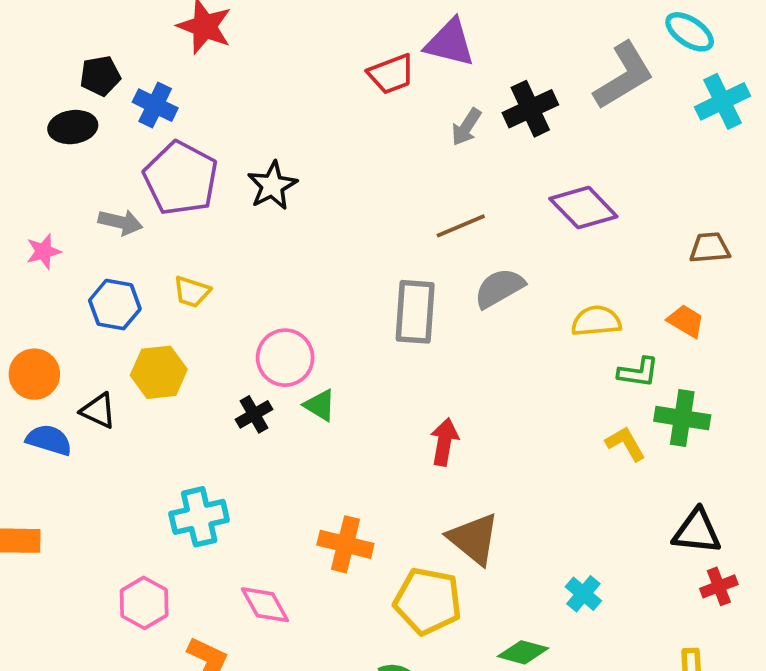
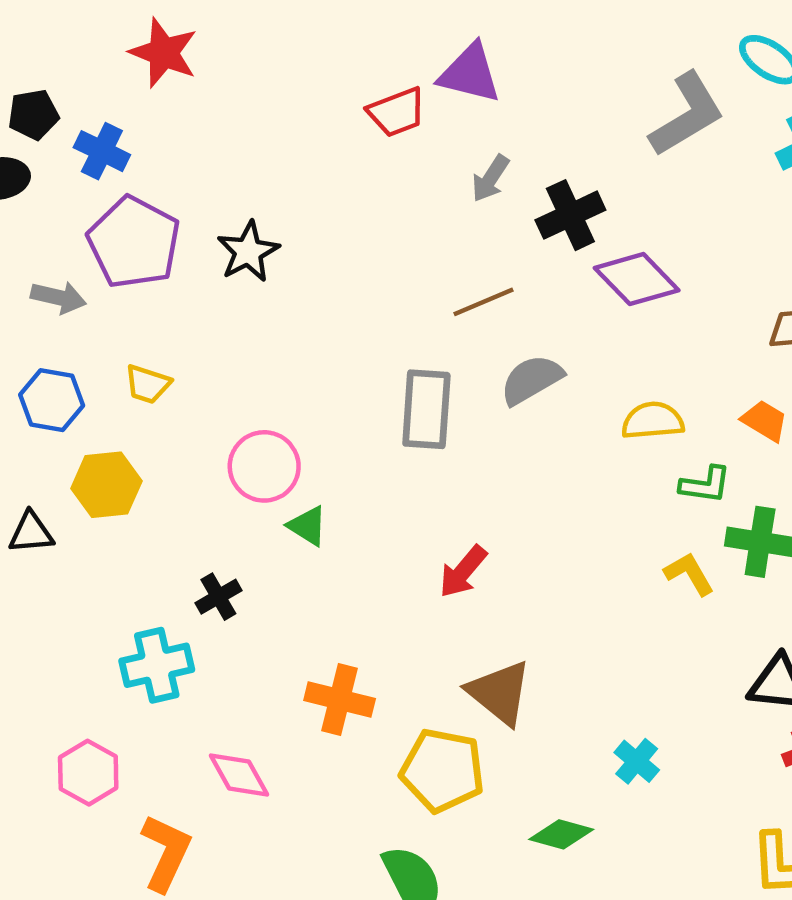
black cross: (530, 109) -> (570, 215), moved
black triangle: (98, 411) -> (31, 533), turned -30
black cross: (254, 414) -> (218, 597), moved
red arrow: (444, 442) -> (463, 572), turned -150

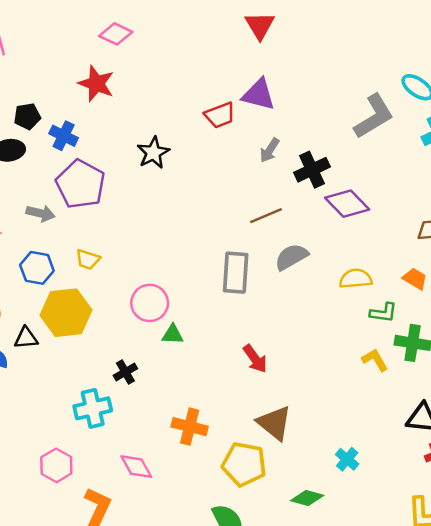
black star: (248, 252) -> (153, 153), moved
yellow hexagon: (106, 485) -> (66, 313), size x1.4
green triangle: (308, 526) -> (173, 334), turned -30
red arrow: (463, 572) -> (255, 359), turned -76

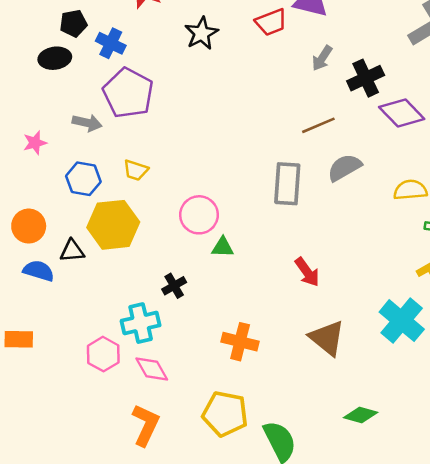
black star: (153, 153) -> (201, 33), moved
cyan cross: (347, 459) -> (402, 321), moved, size x1.8
yellow pentagon: (244, 464) -> (225, 414), moved
pink hexagon: (56, 465) -> (103, 354), moved
pink diamond: (136, 467) -> (152, 369), moved

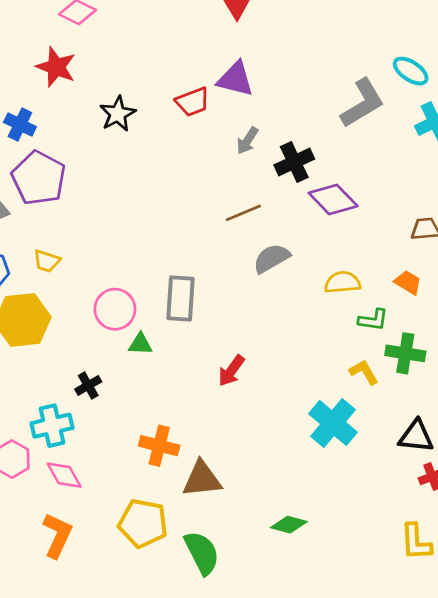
gray rectangle: (287, 184) -> (181, 298), moved
red arrow: (307, 272) -> (231, 371), turned 72
brown triangle: (327, 338) -> (202, 479), moved, turned -45

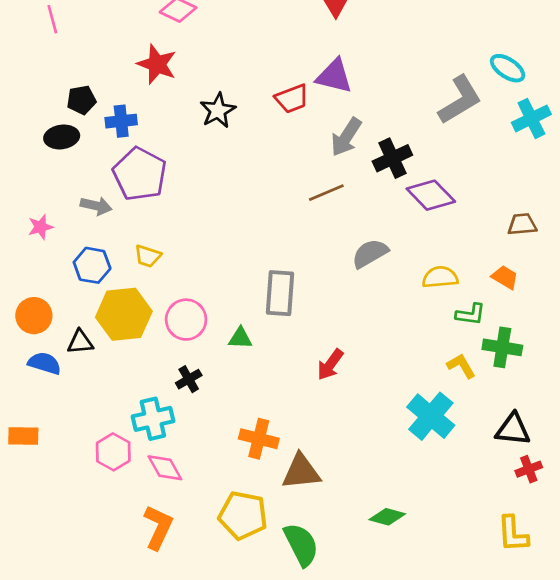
blue cross: (20, 125) -> (121, 121), turned -32
gray arrow: (247, 141) -> (346, 137), size x1.4
brown line: (243, 213) -> (326, 193), moved
pink circle: (115, 309) -> (186, 320), moved

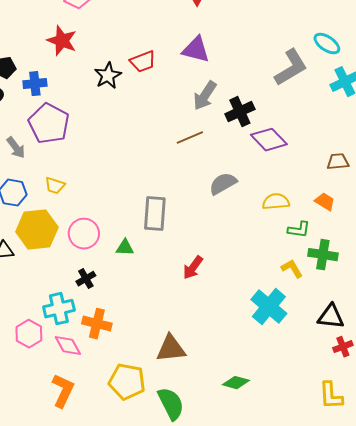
red trapezoid: (292, 99) -> (143, 62), moved
gray arrow: (96, 206) -> (16, 148), turned 40
orange cross: (259, 439) -> (97, 324), moved

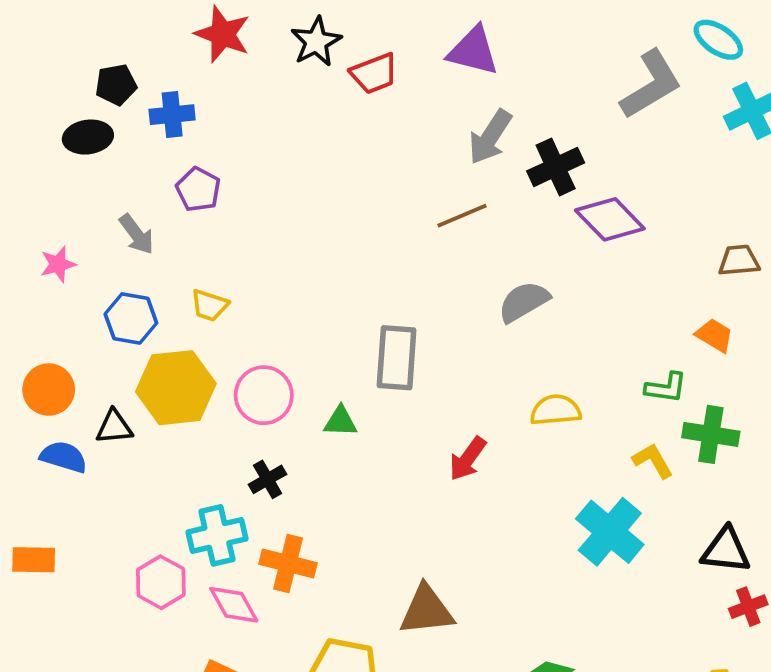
black star: (108, 76) -> (316, 42), moved
purple pentagon: (49, 124) -> (198, 189), size x0.6
yellow semicircle: (276, 202) -> (556, 410), moved

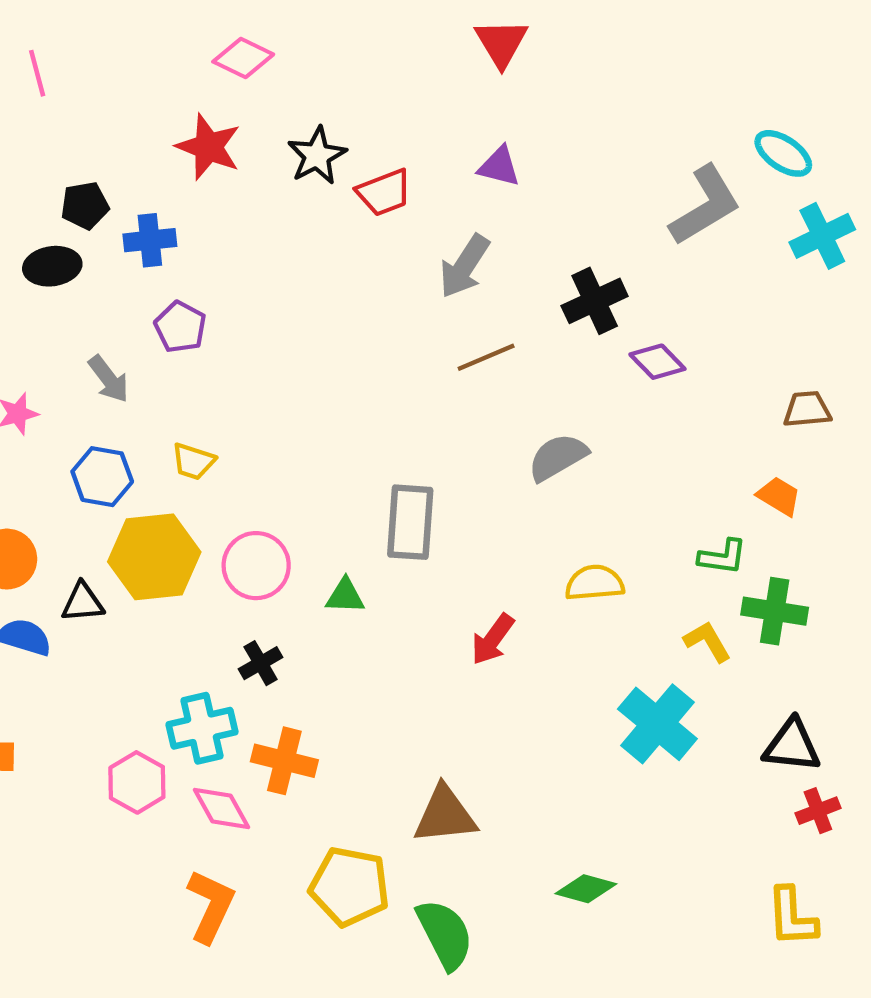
purple triangle: (473, 51) -> (499, 166), size x0.7
gray arrow: (490, 137) -> (464, 266), moved
purple diamond: (610, 219) -> (657, 362), size x0.7

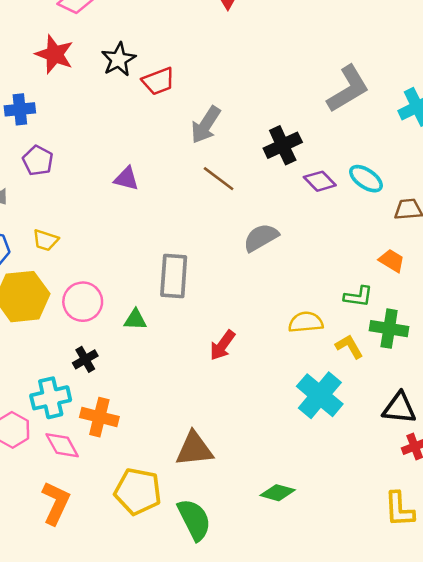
cyan ellipse: (783, 153) -> (366, 179), moved
purple triangle: (499, 166) -> (126, 179), moved
brown line: (486, 357) -> (219, 179), turned 60
yellow semicircle: (595, 583) -> (306, 322), moved

